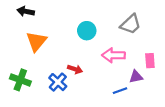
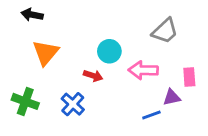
cyan circle: (87, 31) -> (109, 51), moved
red arrow: (75, 69) -> (93, 76), moved

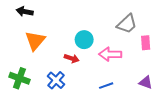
pink rectangle: (189, 77) -> (146, 43), moved
purple triangle: (172, 97) -> (146, 82), moved, turned 32
blue line: (151, 115) -> (106, 86), moved

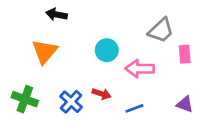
black arrow: (25, 11) -> (57, 15), moved
red arrow: (72, 58) -> (101, 94), moved

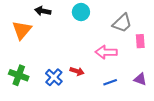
cyan circle: (107, 50) -> (81, 12), moved
orange triangle: (45, 52) -> (22, 30), moved
blue line: (134, 108) -> (110, 82), moved

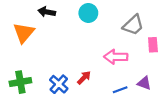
red arrow: (77, 71) -> (84, 78), turned -64
green cross: (19, 75) -> (20, 82), turned -30
purple triangle: (140, 79) -> (144, 83), moved

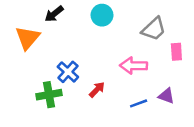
black arrow: (47, 12) -> (54, 14), turned -49
green cross: (20, 82) -> (49, 95), moved
blue cross: (59, 84) -> (68, 72), moved

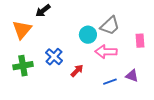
cyan circle: (102, 15) -> (88, 35), moved
gray trapezoid: (154, 29) -> (110, 26), moved
green cross: (49, 95) -> (23, 66), moved

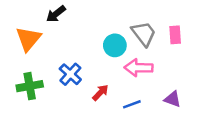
gray trapezoid: (110, 26) -> (144, 34), turned -85
pink rectangle: (140, 41) -> (175, 35), moved
blue line: (110, 82) -> (132, 104), moved

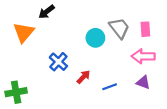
pink arrow: (138, 68) -> (143, 56), moved
green cross: (30, 86) -> (16, 92), moved

